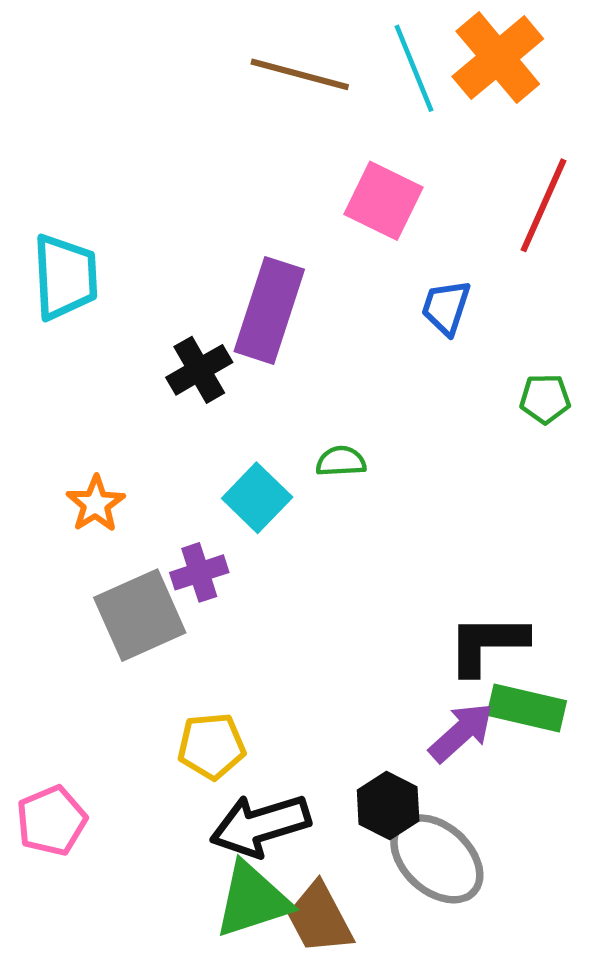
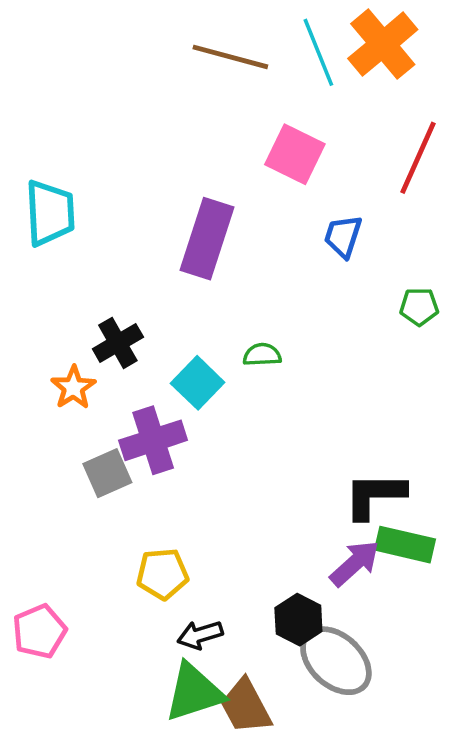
black cross: (199, 370) -> (118, 343), moved
purple cross: (199, 572) -> (153, 440), size x1.5
gray square: (140, 615) -> (107, 473), size x0.7
black arrow: (260, 825) -> (200, 635), size x0.6

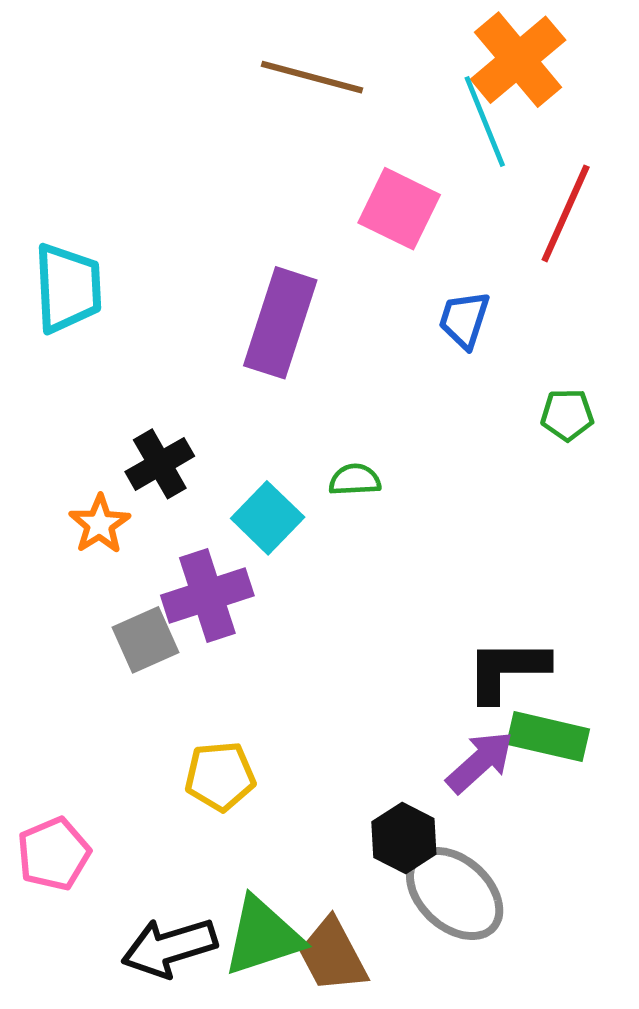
cyan line: (318, 52) -> (485, 122), moved
black arrow: (200, 635) -> (169, 947), moved, size x1.5

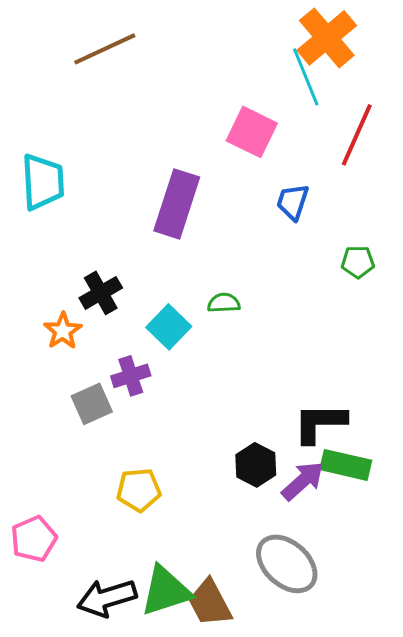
brown line: (312, 77) -> (105, 49), moved, turned -40
purple cross: (207, 595) -> (131, 376), size x0.7
black hexagon: (404, 838) -> (256, 465), moved

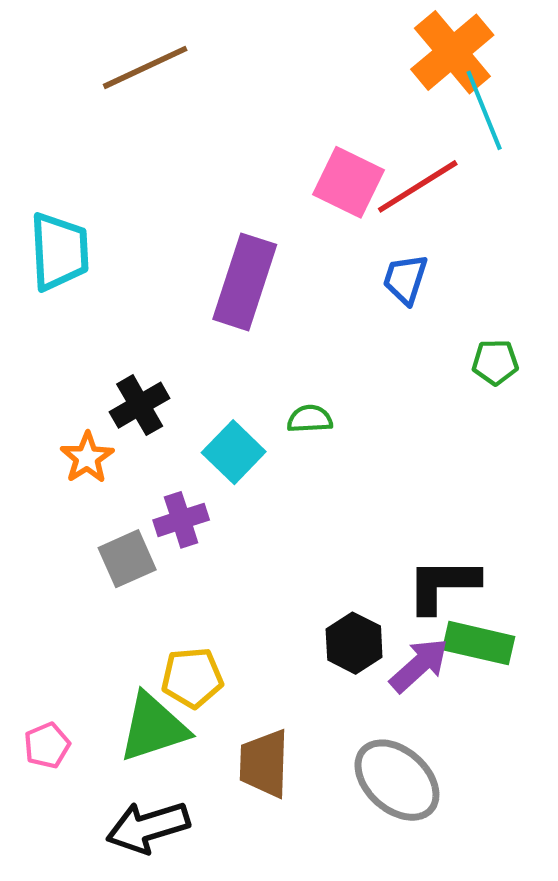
cyan line: (306, 77) -> (484, 110), moved
red line: (357, 135) -> (418, 186), moved, turned 34
pink pentagon: (34, 539) -> (47, 745), size x0.7
green triangle: (166, 591) -> (153, 727), moved
brown trapezoid: (210, 603) -> (264, 763), moved, turned 30

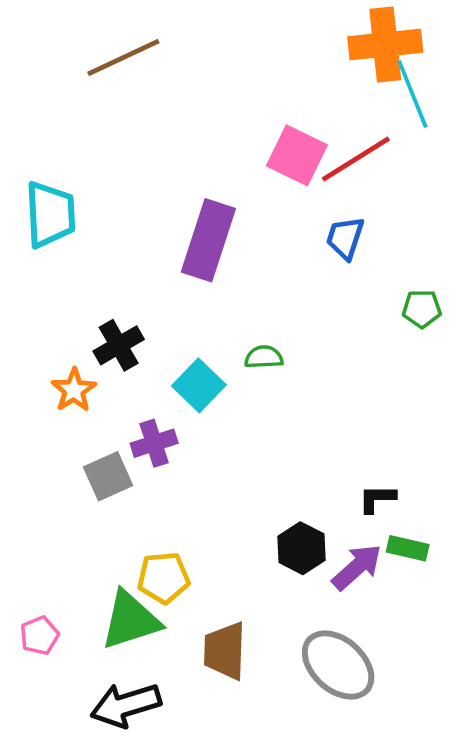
orange cross: (452, 52) -> (385, 44), turned 34
black L-shape: (443, 585) -> (377, 499), size x0.6
green rectangle: (479, 643) -> (408, 548), size x0.7

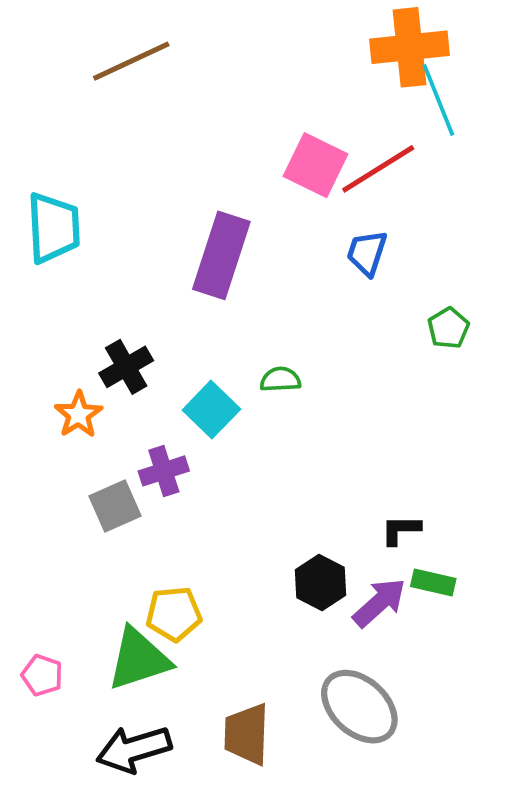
green pentagon: (422, 309) -> (448, 328), turned -30
pink pentagon: (40, 636) -> (42, 675), turned -30
brown trapezoid: (225, 651) -> (247, 734), moved

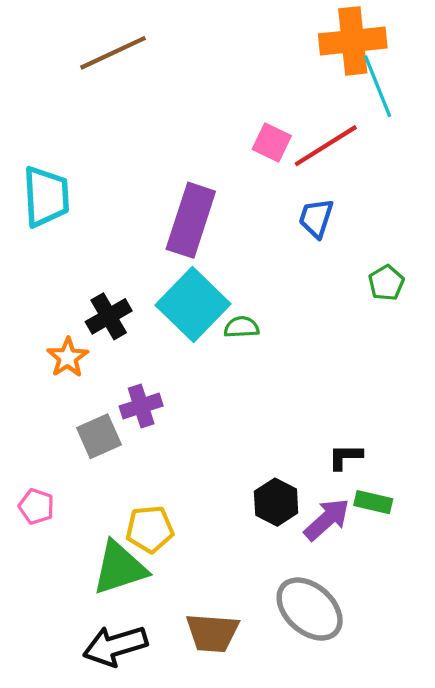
pink square: (315, 165) -> (272, 142), size x0.7
cyan square: (211, 410) -> (193, 304), moved, size x1.5
pink pentagon: (42, 675) -> (36, 506), moved
brown trapezoid: (247, 734) -> (212, 633), turned -88

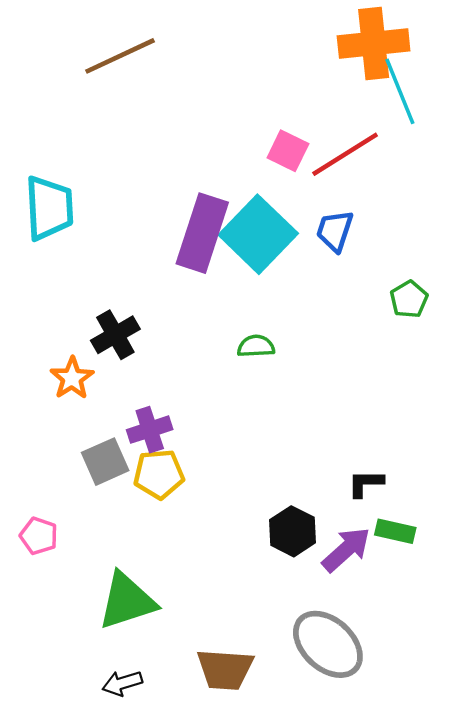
cyan square: (193, 304) -> (258, 234), moved
yellow pentagon: (150, 529) -> (159, 474), moved
black arrow: (115, 646) -> (122, 683), size x0.6

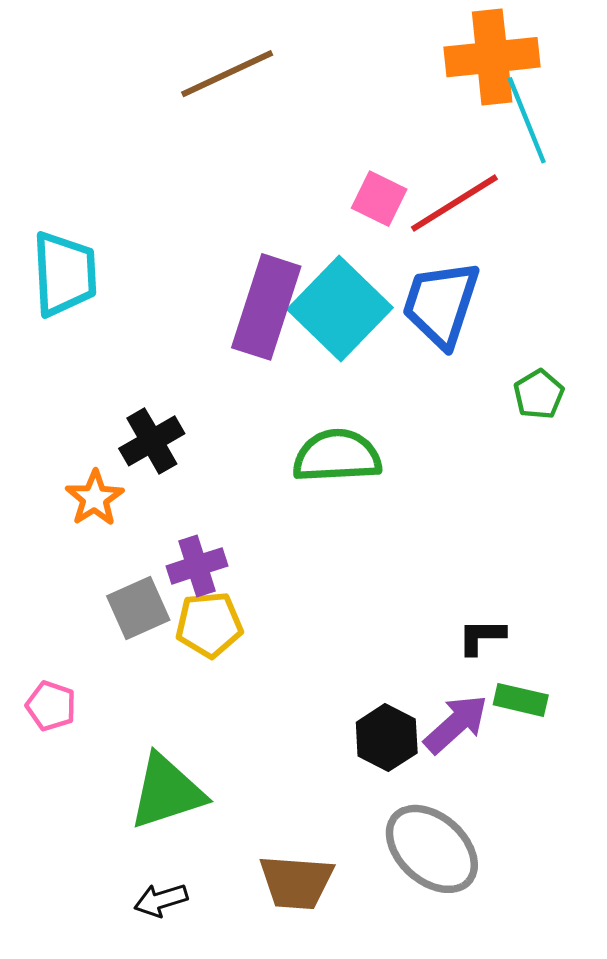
brown line: (120, 56) -> (227, 74), moved
blue trapezoid: (335, 231) -> (441, 304), size x1.6
green semicircle: (256, 346) -> (337, 456), size x1.8
black hexagon: (292, 531) -> (387, 738), moved

